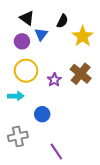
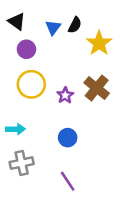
black triangle: (27, 18) -> (17, 21), moved
blue triangle: (41, 34) -> (53, 27), moved
cyan arrow: (16, 96) -> (16, 129), moved
blue circle: (42, 114) -> (68, 138), moved

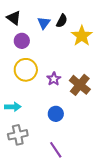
brown cross: (97, 88) -> (80, 85), moved

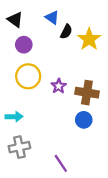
black semicircle: (62, 21) -> (66, 32), moved
blue triangle: (44, 23) -> (52, 17), moved, turned -32
brown cross: (80, 85) -> (87, 93), turned -30
blue circle: (56, 114) -> (84, 120), moved

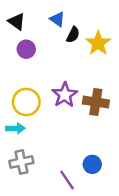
yellow circle: (28, 76) -> (26, 102), moved
purple star: (59, 86) -> (65, 95), size x1.5
blue circle: (84, 120) -> (92, 164), moved

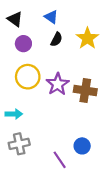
black semicircle: (73, 35) -> (56, 39), moved
yellow circle: (26, 102) -> (28, 77), moved

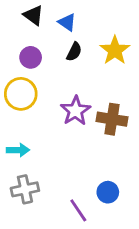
black triangle: (15, 19) -> (33, 15), moved
yellow circle: (28, 77) -> (21, 94), moved

